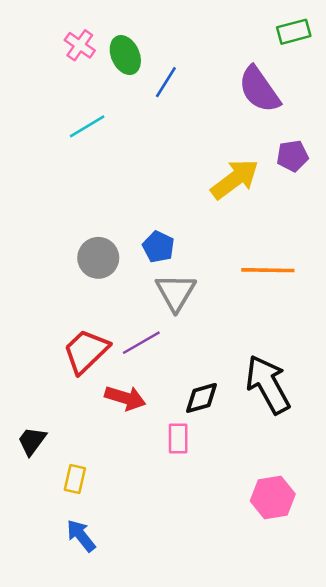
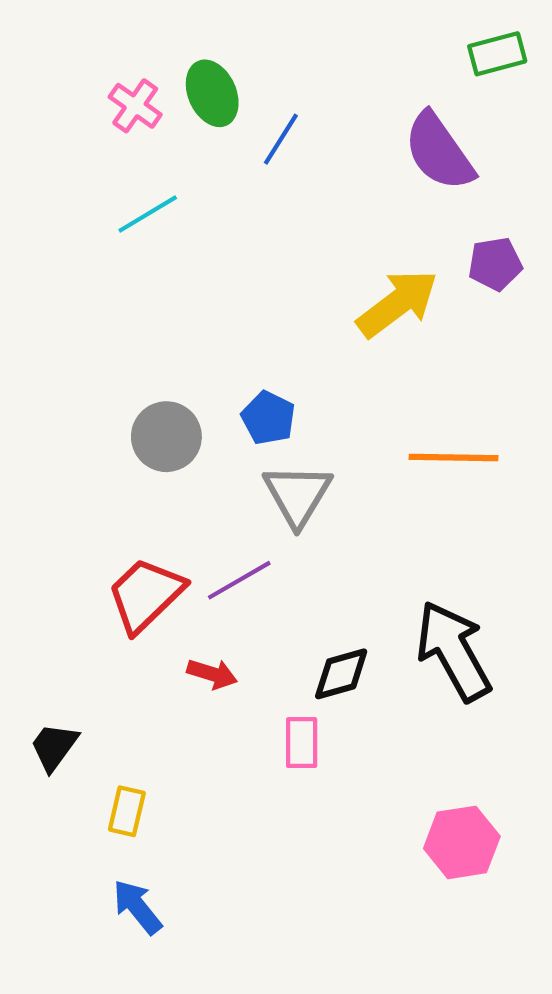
pink cross: (80, 45) -> (135, 106), moved
red arrow: (125, 398) -> (212, 674), size x0.7

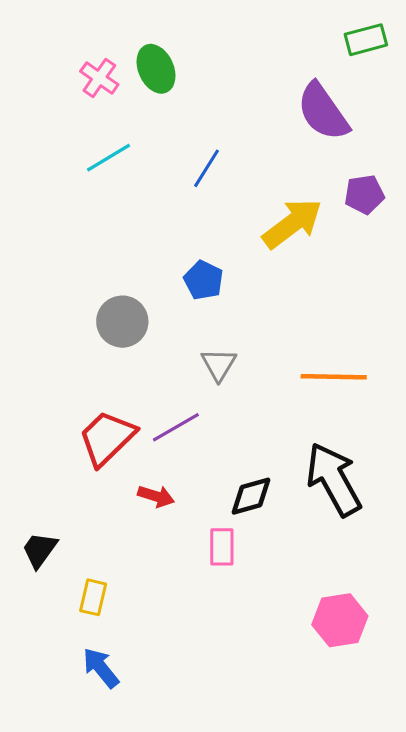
blue line: (281, 139) -> (207, 168), moved
blue pentagon: (268, 418) -> (203, 280), moved
orange line: (454, 457) -> (334, 377), moved
gray triangle: (297, 495) -> (219, 364), size x0.7

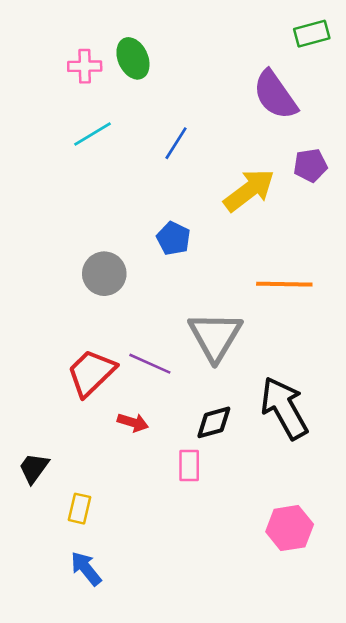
pink cross: (99, 78) -> (85, 66), turned -36
gray triangle: (219, 364) -> (215, 336), moved, size x1.8
orange line: (334, 377) -> (284, 284), moved
purple line: (176, 427) -> (150, 364), turned 54

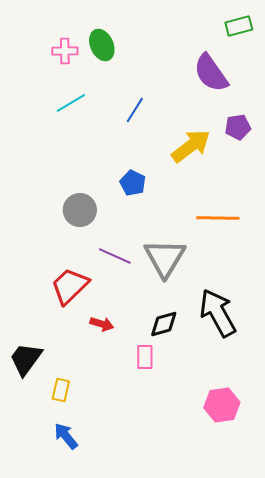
purple line: (150, 364) -> (115, 256), moved
black trapezoid: (34, 468) -> (26, 359), size x1.4

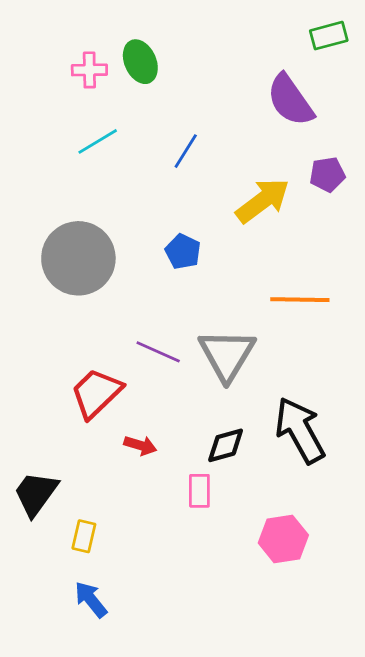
gray circle: (80, 210) -> (78, 258), moved, size x1.6
pink hexagon: (222, 405) -> (283, 539), moved

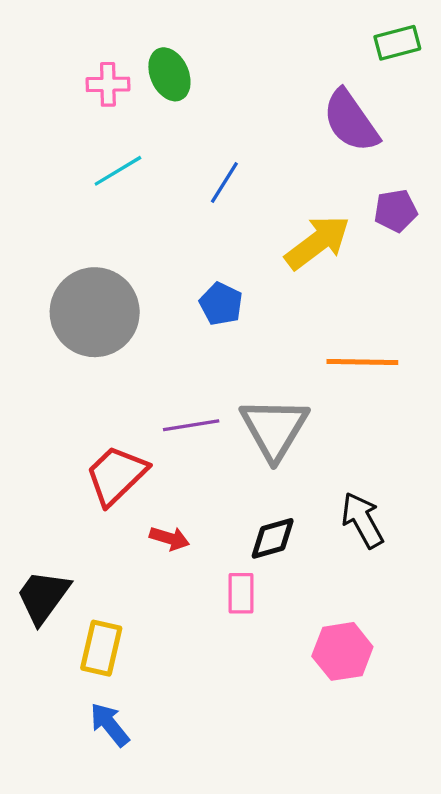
purple line: (158, 352) -> (191, 425), turned -33
black arrow: (300, 430) -> (362, 520), size x0.7
yellow rectangle: (84, 536) -> (101, 648), size x1.4

